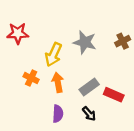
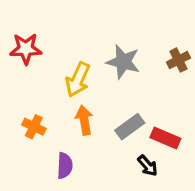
orange cross: (31, 78) -> (34, 127), moved
purple semicircle: (58, 114) -> (65, 166), moved
black arrow: (89, 114) -> (148, 166), moved

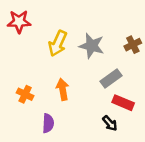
red star: (26, 49) -> (19, 22), moved
yellow arrow: (78, 80) -> (58, 43), moved
gray rectangle: (130, 127) -> (111, 78), moved

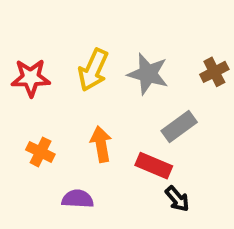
red star: (19, 22) -> (31, 78), moved
red rectangle: (123, 103) -> (154, 166), moved
purple semicircle: (48, 123) -> (78, 199), turned -90

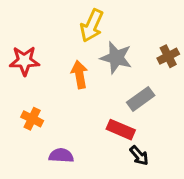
yellow arrow: (93, 70) -> (92, 26), moved
orange arrow: (101, 144) -> (79, 75), moved

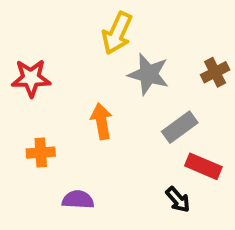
orange arrow: (79, 75) -> (101, 121), moved
orange cross: (32, 119) -> (41, 153), turned -30
red rectangle: (121, 130) -> (203, 166), moved

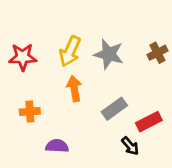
yellow arrow: (117, 33) -> (70, 51), moved
gray rectangle: (180, 127) -> (114, 109), moved
red rectangle: (203, 166) -> (149, 122), turned -50

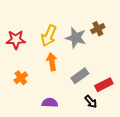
brown cross: (157, 53) -> (98, 29), moved
orange cross: (30, 112) -> (21, 78), turned -32
purple semicircle: (57, 146) -> (50, 103), moved

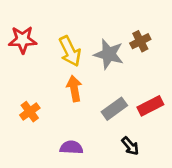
yellow arrow: (49, 36) -> (70, 51), turned -50
red star: (16, 40) -> (23, 40), moved
red rectangle: (104, 85) -> (150, 106), moved

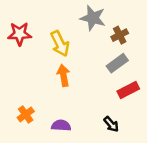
gray star: (109, 54) -> (93, 18), moved
gray rectangle: (114, 109) -> (117, 63), moved
orange cross: (30, 112) -> (26, 114), moved

